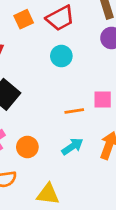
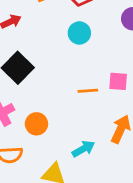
cyan arrow: (72, 146) -> (83, 149), moved

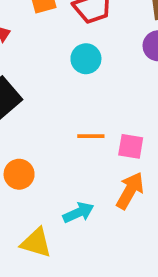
pink square: (118, 81) -> (131, 146), moved

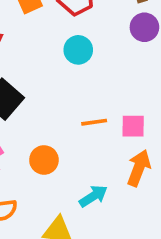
orange circle: (19, 174) -> (44, 160), moved

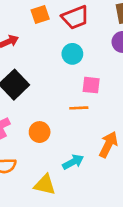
pink square: (133, 126) -> (91, 85), moved

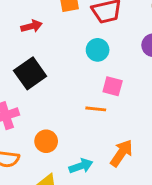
orange circle: (40, 132) -> (46, 141), moved

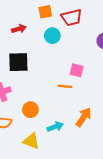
cyan circle: (98, 50) -> (52, 36), moved
black square: (30, 73) -> (18, 62), turned 35

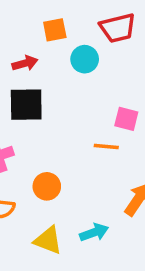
orange square: (45, 12) -> (55, 30), moved
red arrow: (19, 29) -> (25, 63), moved
cyan arrow: (55, 127) -> (94, 232), moved

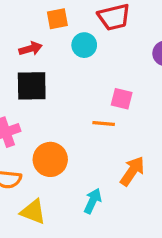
orange circle: (47, 186) -> (50, 159), size x1.4
cyan arrow: (94, 232) -> (93, 201), turned -45
yellow triangle: (48, 240) -> (33, 212), moved

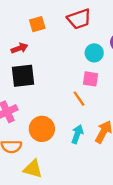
cyan circle: (84, 45) -> (94, 53), moved
orange line: (104, 124) -> (79, 99), turned 56
cyan arrow: (93, 201) -> (77, 134), moved

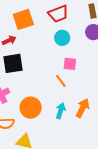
orange square: (37, 24) -> (23, 19), size x1.5
cyan circle: (94, 53) -> (62, 38), moved

